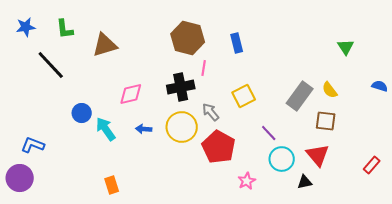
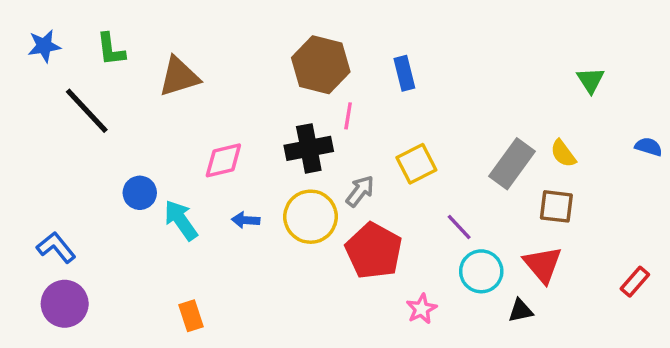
gray arrow: (211, 112) -> (360, 191), turned 78
blue L-shape: (33, 145) -> (56, 247), turned 30
purple circle: (20, 178) -> (65, 304), moved

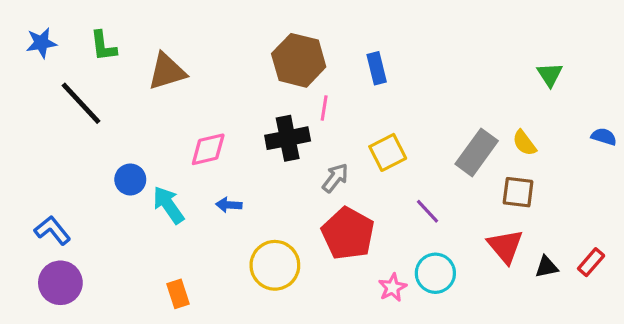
yellow circle: (310, 217) -> (275, 265), moved
cyan circle: (481, 271) -> (435, 273), moved
black triangle: (521, 311) -> (547, 267), moved

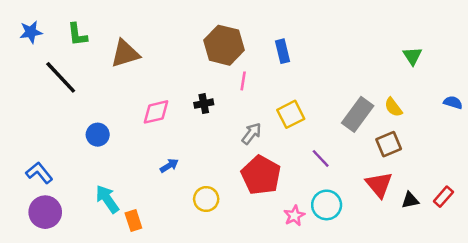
black cross: (288, 138) -> (204, 104), moved, size x0.6
brown square: (518, 192) -> (389, 144), turned -30
cyan arrow: (168, 205) -> (107, 199), moved
blue arrow: (229, 205) -> (169, 166), moved, turned 144
yellow circle: (275, 265) -> (206, 199), size x0.7

